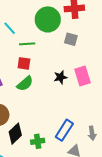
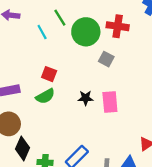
green line: (27, 44) -> (60, 18), moved, turned 49
black diamond: (15, 134) -> (22, 148), turned -35

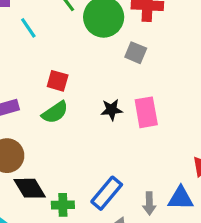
cyan line: (42, 32) -> (28, 28), moved
black diamond: (22, 148) -> (30, 188), turned -50

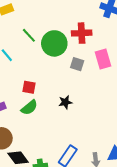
pink rectangle: (146, 112) -> (103, 59), moved

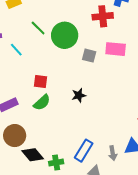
red cross: (82, 33) -> (103, 16), moved
pink rectangle: (103, 59) -> (116, 49), turned -66

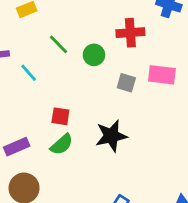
red cross: (103, 16) -> (130, 33), moved
green circle: (65, 35) -> (94, 55), size x0.6
black star: (79, 95) -> (111, 136), size x1.6

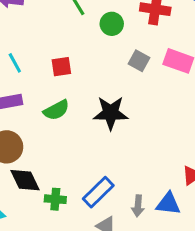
cyan line: (29, 73) -> (15, 63), moved
red square: (60, 116) -> (61, 67), moved, turned -30

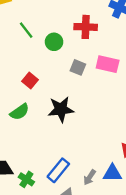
red square: (61, 67) -> (30, 81), moved, turned -35
green cross: (55, 199) -> (26, 179), turned 35
gray arrow: (138, 206) -> (90, 177), turned 35

